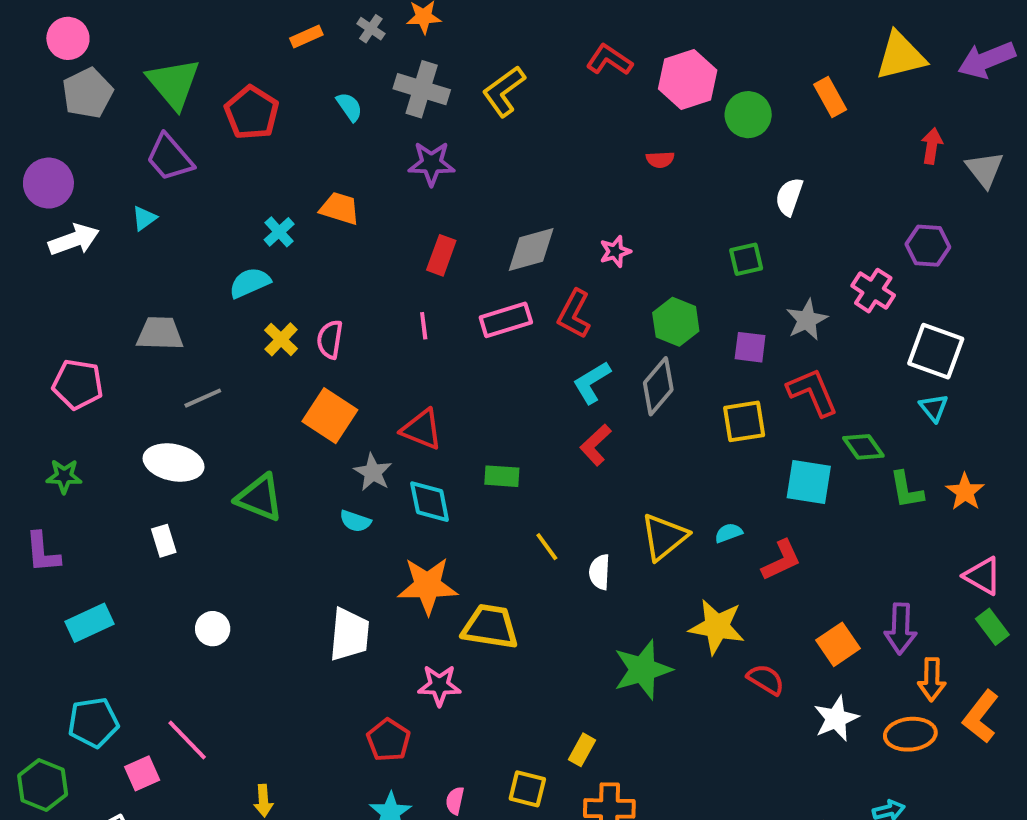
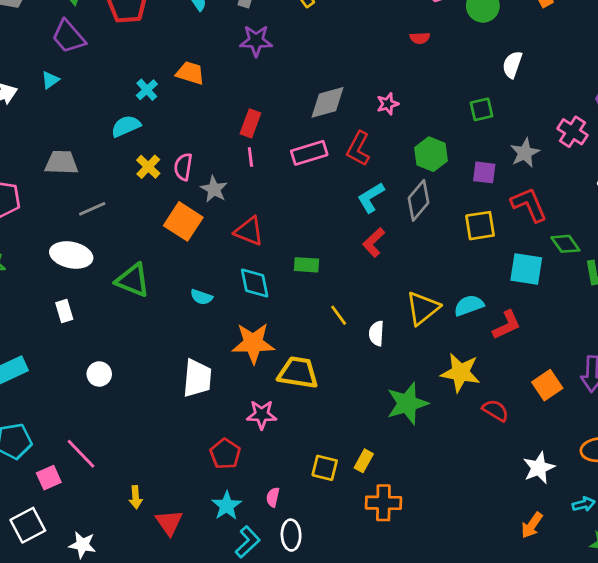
red rectangle: (441, 255) -> (250, 123), moved
gray star: (373, 472) -> (214, 189), moved
cyan semicircle: (729, 533) -> (469, 305), size x1.5
white star: (836, 719) -> (539, 468), moved
yellow square: (527, 789) -> (325, 468), moved

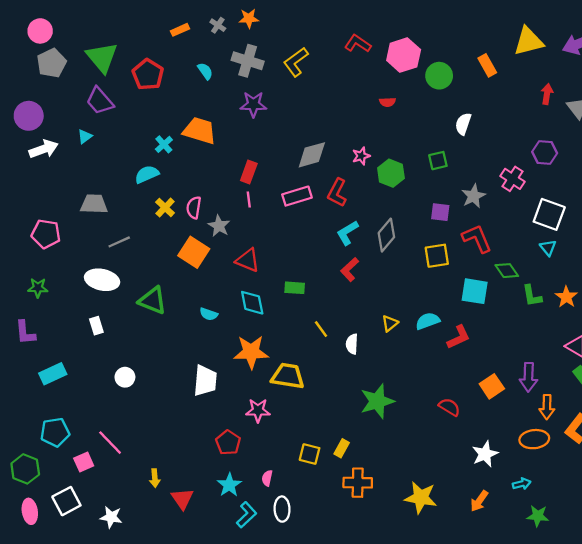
orange trapezoid: (190, 73) -> (199, 131), size x1.4
green hexagon: (431, 154) -> (391, 173), moved
yellow triangle: (423, 308) -> (390, 323), size x0.6
yellow star: (460, 373) -> (421, 498), moved

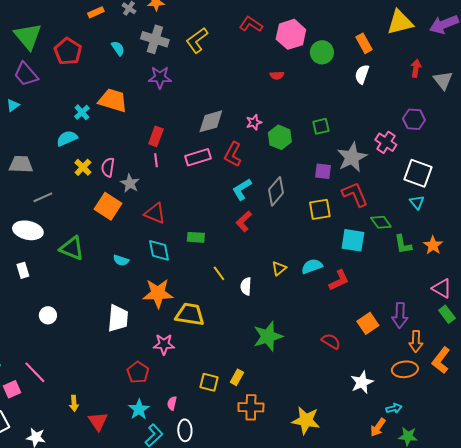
white semicircle: (463, 124) -> (362, 74), moved
gray star: (473, 196) -> (352, 157), size x1.4
orange arrow: (479, 501) -> (378, 427), moved

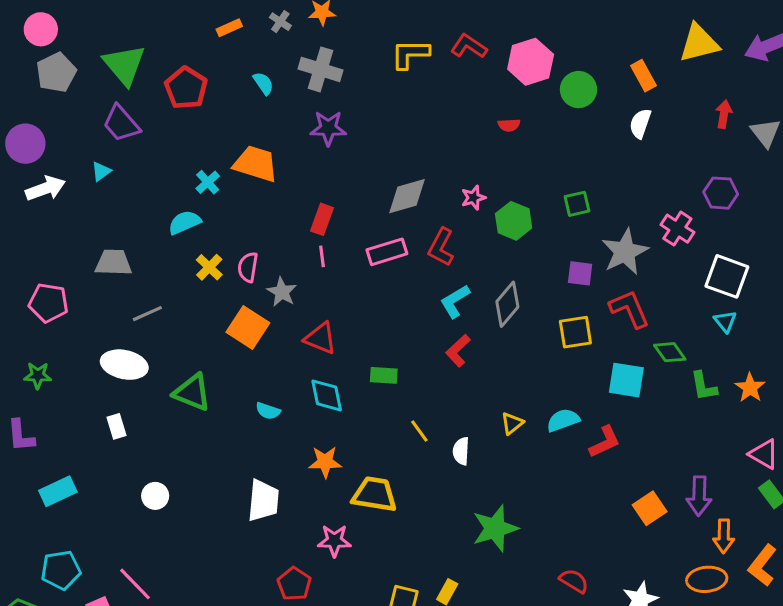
yellow L-shape: (197, 40) -> (410, 54), moved, turned 36
orange star: (158, 293) -> (325, 462), size x0.7
red semicircle: (331, 341) -> (574, 581), moved

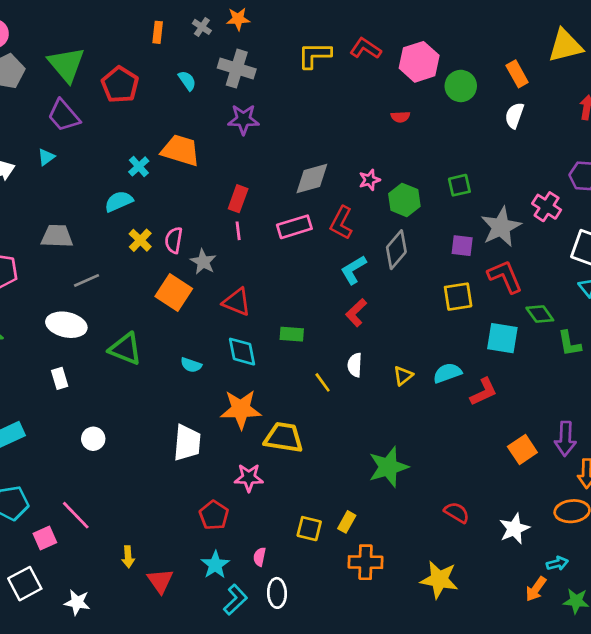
orange rectangle: (229, 28) -> (158, 32), turned -60
gray diamond: (507, 304) -> (396, 250), moved
white semicircle: (461, 451) -> (355, 365), moved
orange star: (325, 462) -> (241, 409), size x1.4

